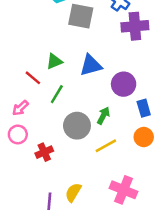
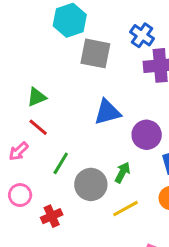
green triangle: (54, 61) -> (37, 97), moved
green line: (57, 94) -> (61, 163), moved
pink arrow: (20, 108) -> (19, 151), moved

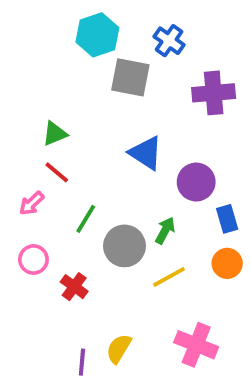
blue cross: (142, 35) -> (169, 41), moved
blue triangle: (107, 112) -> (146, 153), turned 48
red cross: (52, 216) -> (74, 287), turned -30

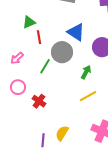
red line: (57, 172) -> (39, 37), moved, turned 40
gray circle: (124, 246) -> (62, 52), moved

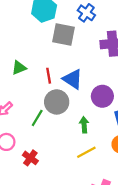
red line: (39, 37) -> (49, 76), moved
green arrow: (86, 72) -> (84, 125), turned -32

